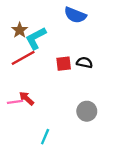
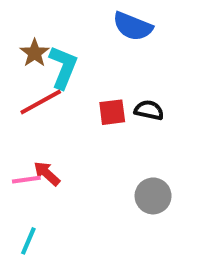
cyan L-shape: (36, 38) -> (63, 67), turned 140
cyan line: (45, 137) -> (28, 241), moved

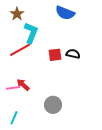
brown star: (35, 53) -> (17, 14), moved
gray circle: (153, 196) -> (53, 105), moved

